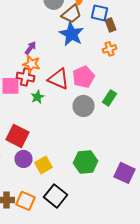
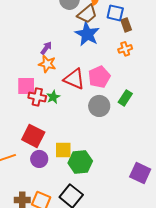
red cross: (26, 77) -> (37, 97), moved
green hexagon: (86, 162) -> (80, 162), moved
yellow square: (44, 165) -> (63, 150), moved, turned 30

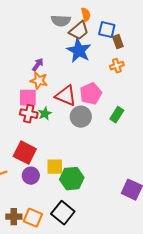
pink square: (26, 86) -> (28, 98), moved
gray circle: (99, 106) -> (81, 117), moved

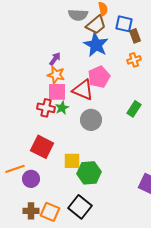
pink pentagon: (91, 94) -> (99, 77), moved
pink square: (28, 98) -> (57, 92), moved
gray circle: (81, 117) -> (91, 120), moved
purple circle: (31, 176) -> (31, 179), moved

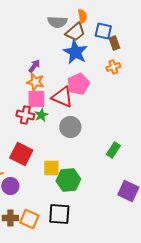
green rectangle: (134, 109) -> (113, 150), moved
black square: (80, 207) -> (59, 214), turned -35

